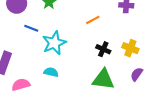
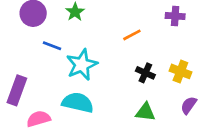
cyan semicircle: (51, 72) -> (78, 103), size x1.6
green triangle: (103, 79) -> (145, 112), size x0.7

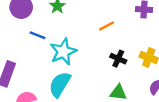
cyan semicircle: (78, 103) -> (60, 84), turned -72

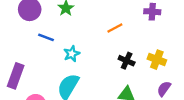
cyan star: (63, 52) -> (72, 54), size x0.6

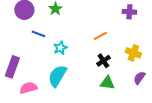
orange line: (115, 28) -> (100, 36), moved
black cross: (127, 61) -> (103, 61), moved, turned 32

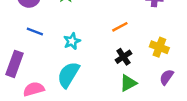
blue line: (38, 34) -> (35, 32), moved
green triangle: (107, 83) -> (128, 83), turned -35

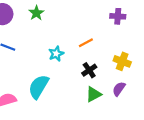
cyan star: (72, 41) -> (56, 54), moved
purple semicircle: (167, 77) -> (119, 89), moved

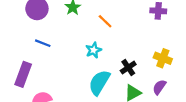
orange line: (86, 43) -> (105, 21), moved, turned 72
cyan semicircle: (39, 87) -> (99, 82), moved

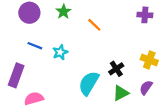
cyan star: (94, 50) -> (60, 52), moved

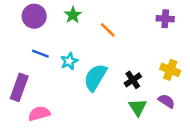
cyan semicircle: (89, 83) -> (95, 77), moved
purple semicircle: (146, 88) -> (166, 101), turned 88
green triangle: (121, 93) -> (138, 107), turned -35

